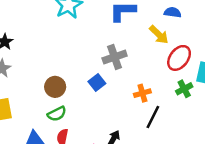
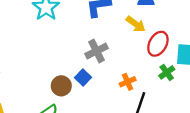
brown circle: (55, 87) -> (61, 86), moved

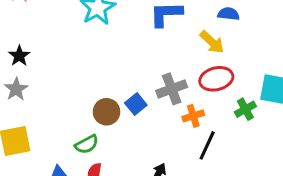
red ellipse: (158, 44) -> (216, 79), moved, turned 40
gray cross: (96, 51) -> (172, 89), moved

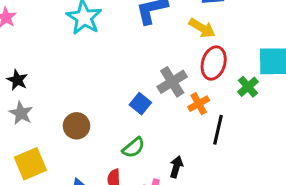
red ellipse: (216, 79) -> (214, 63), turned -48
brown circle: (107, 112) -> (76, 126), moved
green semicircle: (87, 144) -> (133, 148), moved

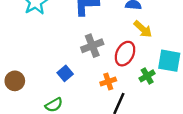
yellow arrow: (202, 28) -> (143, 29), moved
gray cross: (172, 82) -> (92, 46), moved

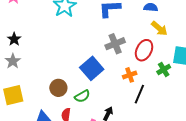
blue square: (65, 73) -> (92, 68), size x1.6
brown circle: (15, 81) -> (58, 88), moved

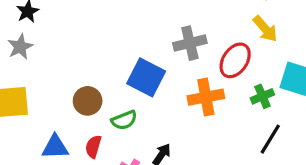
blue square: (92, 68) -> (146, 77), turned -30
orange cross: (130, 75) -> (206, 97), size x1.5
black line: (139, 94) -> (270, 139), moved

